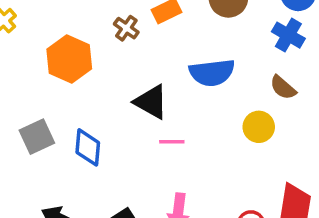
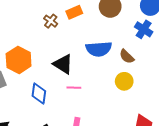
orange hexagon: (69, 59) -> (19, 60), moved
brown semicircle: (283, 87) -> (127, 56), moved
blue diamond: (88, 147) -> (39, 94), moved

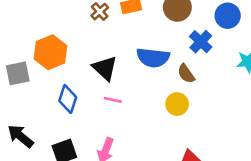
blue cross: (144, 29) -> (201, 42), moved

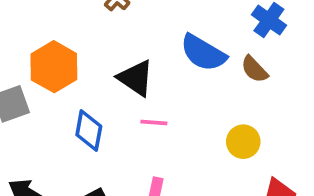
blue semicircle: (153, 58) -> (203, 53), turned 32
yellow circle: (177, 104) -> (243, 142), moved

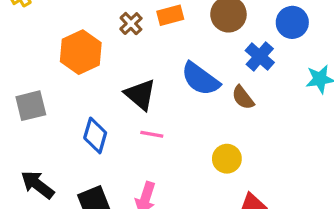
orange hexagon: (54, 67) -> (81, 52), moved

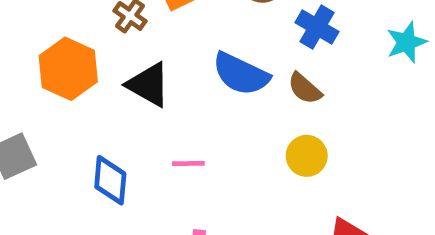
black triangle: (140, 95) -> (148, 85), moved
yellow circle: (227, 159) -> (307, 156), moved

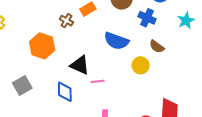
black triangle: (148, 85) -> (80, 65), moved
brown semicircle: (305, 88) -> (157, 47), moved
yellow circle: (307, 156) -> (141, 65), moved

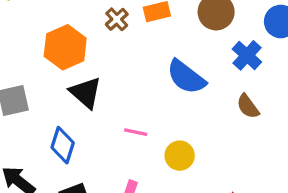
black triangle: (80, 65) -> (86, 93), moved
yellow circle: (141, 65) -> (180, 156), moved
blue diamond: (65, 92) -> (63, 145), moved

